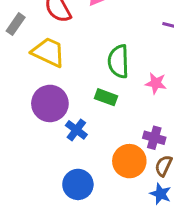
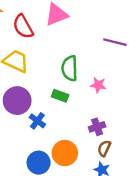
purple cross: (154, 138) -> (97, 127), turned -35
orange circle: (129, 161) -> (65, 153), moved

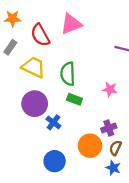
green semicircle: (70, 68) -> (68, 74), moved
orange circle: (65, 153) -> (90, 146), moved

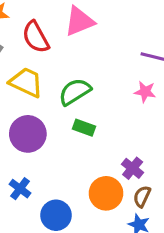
green semicircle: (68, 74) -> (75, 92), turned 60
pink star: (110, 89) -> (145, 92), moved
blue cross: (53, 122) -> (20, 189), moved
purple cross: (109, 128) -> (133, 168), turned -32

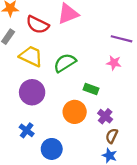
red semicircle: (36, 37) -> (38, 25), turned -35
green rectangle: (84, 128) -> (91, 89), moved
orange circle: (106, 193) -> (75, 112), moved

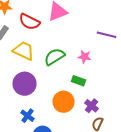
pink star: (114, 63) -> (84, 57), moved
blue cross: (27, 130) -> (28, 116), moved

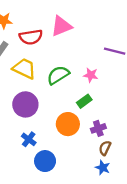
red semicircle: (30, 22) -> (31, 37), turned -35
green rectangle: (78, 81) -> (84, 101), turned -56
purple cross: (92, 106) -> (98, 128), turned 32

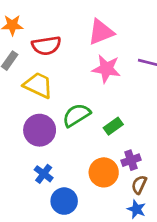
pink triangle: (61, 26) -> (101, 32), moved
green semicircle: (58, 75) -> (76, 115), moved
pink star: (91, 75) -> (106, 69), moved, size x1.5
orange circle: (68, 124) -> (104, 172), moved

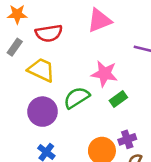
pink star: (106, 69) -> (104, 74), moved
green rectangle: (113, 126) -> (118, 99), moved

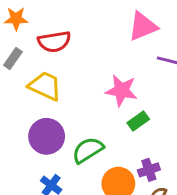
pink triangle: (99, 21) -> (143, 26), moved
green semicircle: (77, 98) -> (88, 150), moved

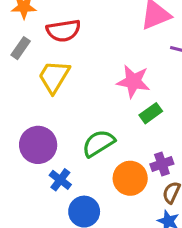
yellow trapezoid: (45, 86) -> (54, 77), turned -84
purple circle: (47, 136) -> (38, 145), moved

